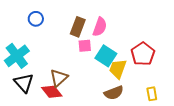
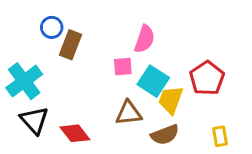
brown rectangle: (78, 27) -> (71, 45), moved
brown triangle: (59, 78) -> (129, 113), moved, turned 36

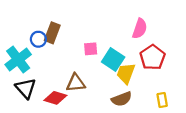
blue circle: (52, 27) -> (38, 39), moved
pink semicircle: (145, 39) -> (140, 29), moved
brown triangle: (129, 113) -> (76, 83), moved
red diamond: (75, 133) -> (55, 98), turned -35

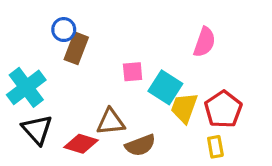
blue circle: (38, 39) -> (64, 30), moved
red pentagon: (152, 57) -> (223, 109), moved
brown semicircle: (122, 99) -> (140, 145), moved
yellow rectangle: (162, 100) -> (215, 147), moved

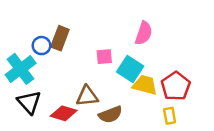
blue circle: (64, 30) -> (41, 46), moved
pink semicircle: (204, 42) -> (144, 33), moved
yellow trapezoid: (184, 108) -> (145, 85), turned 85

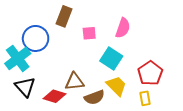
brown rectangle: (60, 38) -> (64, 16), moved
blue circle: (41, 46) -> (36, 38), size x1.6
pink square: (104, 57) -> (89, 33), moved
yellow trapezoid: (145, 85) -> (117, 86), moved, turned 30

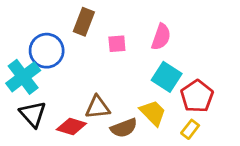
cyan square: (111, 58) -> (167, 77), moved
yellow rectangle: (145, 98) -> (190, 129), turned 48

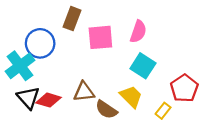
pink square: (117, 44) -> (100, 37), size x1.6
red pentagon: (197, 96) -> (184, 88), moved
red diamond: (71, 127) -> (48, 100), moved
brown semicircle: (124, 128) -> (106, 110), turned 55

